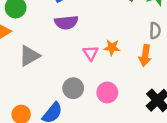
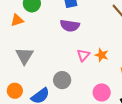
gray triangle: (29, 56) -> (24, 56), moved, turned -42
pink circle: (107, 92) -> (102, 92), moved

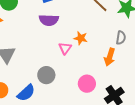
orange star: (102, 55) -> (81, 38), moved

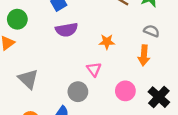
gray semicircle: (121, 38) -> (152, 31), turned -64
pink triangle: (65, 48) -> (94, 69), moved

